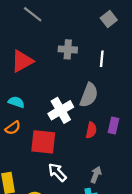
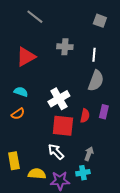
gray square: (109, 19) -> (100, 21), turned -32
gray semicircle: (89, 95) -> (96, 81), moved
red square: (43, 142) -> (63, 126), moved

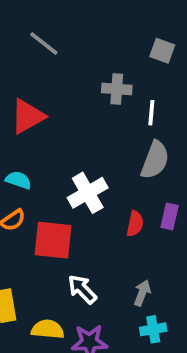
gray cross: (65, 47) -> (117, 89), moved
red square: (63, 126) -> (53, 240), moved
cyan cross: (83, 173) -> (153, 329), moved

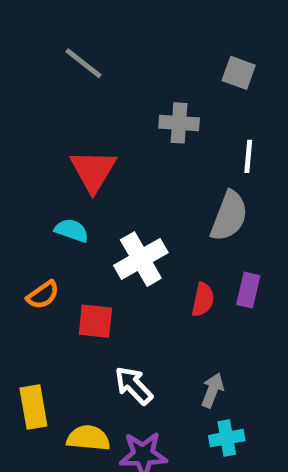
white line: (151, 113) -> (248, 156), moved
red triangle: (28, 116) -> (93, 171), moved, turned -30
cyan semicircle: (18, 180) -> (72, 230), moved
red square: (53, 240) -> (95, 321), size x0.7

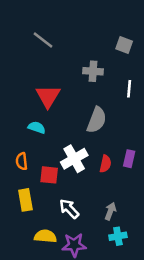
gray semicircle: (229, 216) -> (97, 120), moved
white cross: (141, 259) -> (74, 159), moved
orange semicircle: (43, 295) -> (22, 161), turned 119
yellow rectangle: (33, 407) -> (25, 200), moved

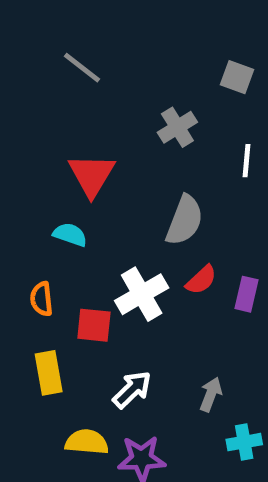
gray cross: (93, 71) -> (177, 127), turned -36
red semicircle: (105, 164) -> (201, 280), moved, turned 35
white arrow: (69, 209) -> (132, 390), turned 90
cyan cross: (118, 236) -> (244, 442), moved

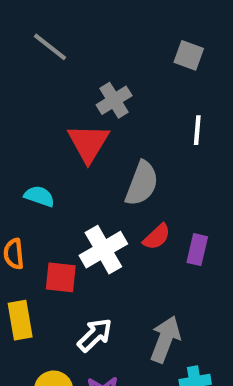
gray cross: (177, 127) -> (114, 100), moved
red triangle: (92, 175) -> (88, 143), moved
gray arrow: (211, 394) -> (165, 339), size x1.5

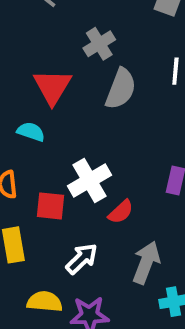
red triangle: (88, 143) -> (52, 87), moved
gray semicircle: (142, 183) -> (121, 89), moved
red semicircle: (157, 237) -> (121, 212), moved

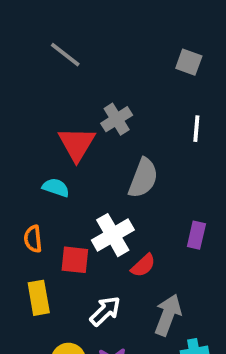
gray cross: (99, 44) -> (117, 119), moved
gray semicircle: (121, 89) -> (143, 178), moved

